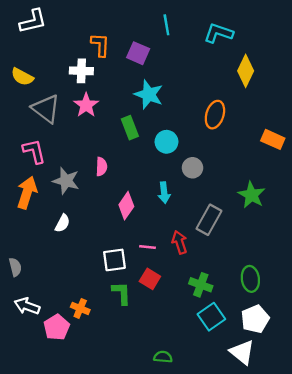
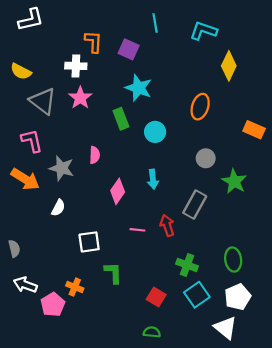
gray circle: (192, 168) -> (206, 158), moved
orange arrow: (27, 193) -> (25, 179), turned 104
white square: (114, 260) -> (89, 242), moved
red square: (150, 279) -> (156, 297), moved

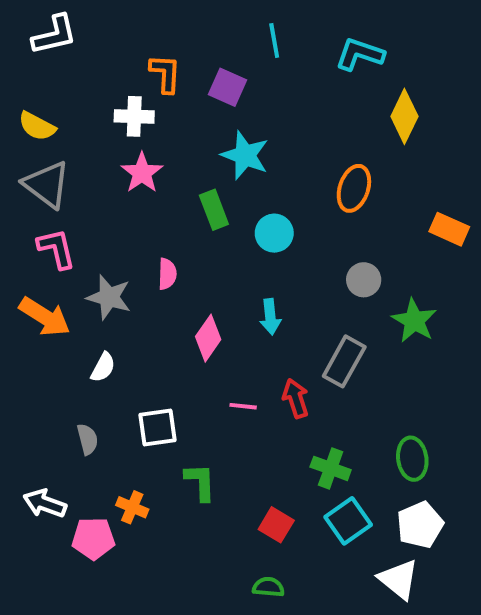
gray triangle: (43, 101) -> (47, 184), moved
gray semicircle: (14, 249) -> (88, 439), moved
pink pentagon: (53, 305) -> (93, 538), turned 30

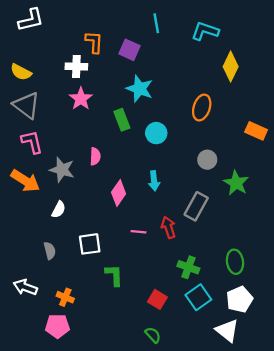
orange cross: (132, 507) -> (65, 297), moved
pink pentagon: (93, 538) -> (57, 326), moved
green semicircle: (268, 587) -> (153, 335), turned 42

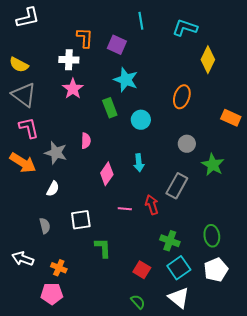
white triangle: (227, 331) -> (179, 298), moved

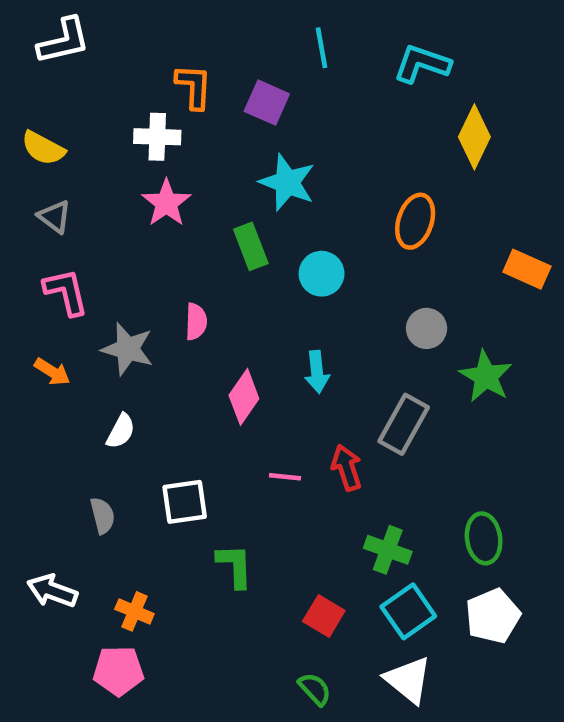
gray triangle: (24, 95) -> (55, 217), size x0.6
orange arrow: (23, 163) -> (52, 372), size x0.6

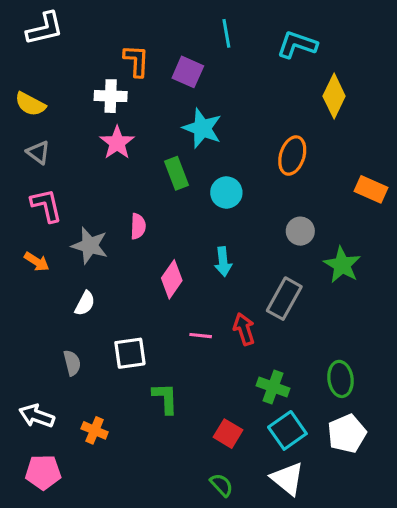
pink pentagon: (118, 671) -> (43, 472), moved

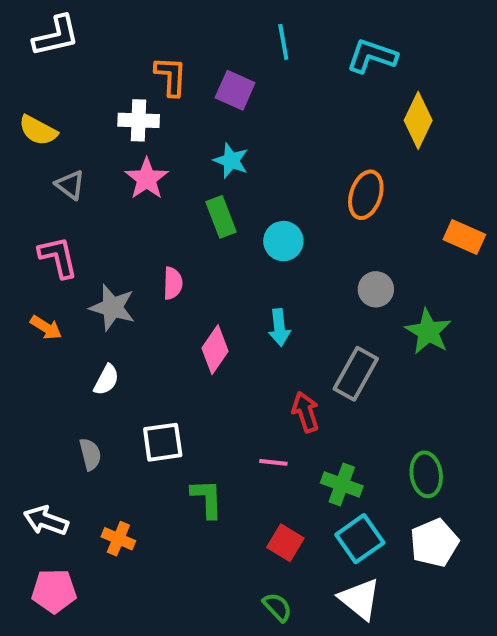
cyan star: (202, 128) -> (231, 161), moved, size x0.7
gray triangle: (38, 152) -> (70, 185), moved
pink line: (201, 336) -> (273, 462), moved

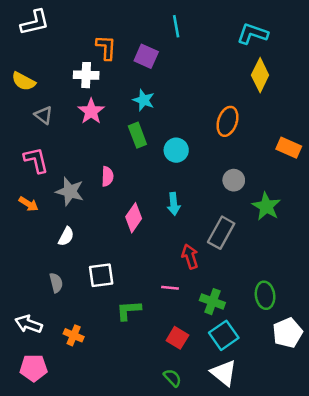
cyan L-shape: (372, 56) -> (252, 34), moved
green L-shape: (207, 498) -> (129, 310), turned -92
white pentagon: (434, 543) -> (288, 333), moved

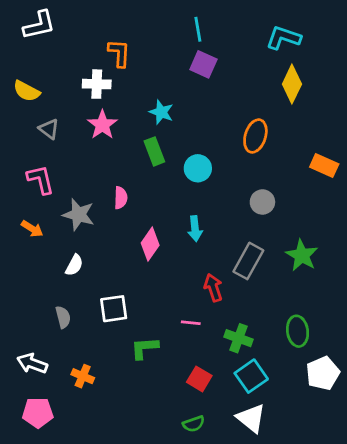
purple square: (146, 56) -> (203, 64), moved
green star: (266, 206) -> (302, 255), moved
green semicircle: (172, 378) -> (194, 424), turned 114

